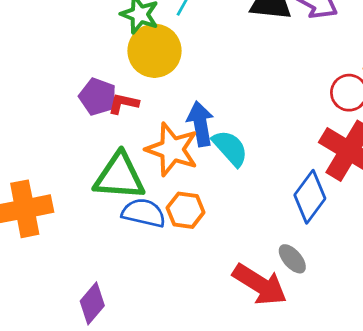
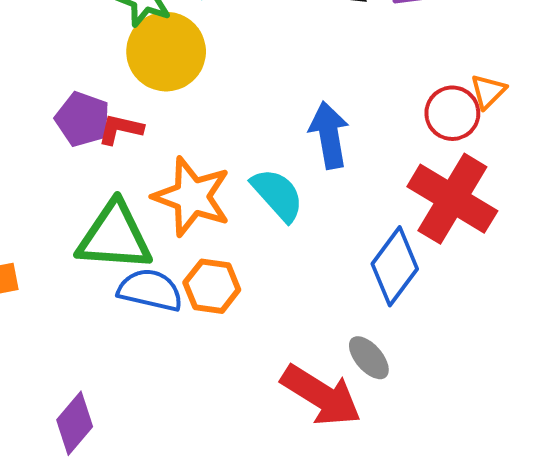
blue arrow: (200, 124) -> (329, 135), moved

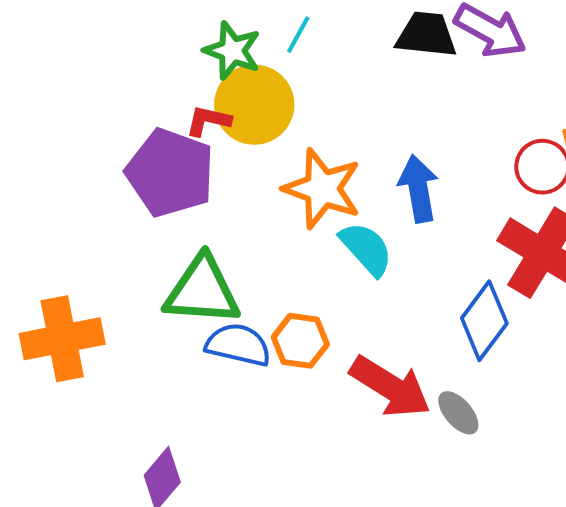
purple pentagon: (83, 119) -> (170, 173), size x1.6
red L-shape: (120, 129) -> (208, 121), moved
orange star: (192, 197) -> (322, 189), moved
red arrow: (321, 395) -> (390, 387), moved

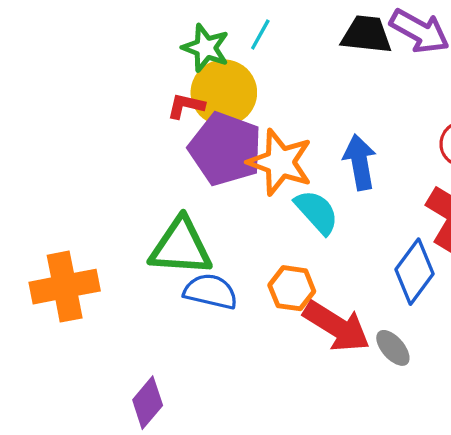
purple pentagon: (170, 173) -> (225, 149), moved
orange hexagon: (300, 341) -> (292, 288), moved

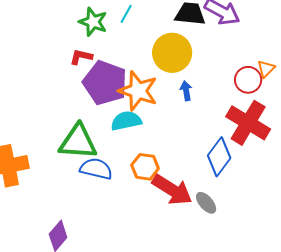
yellow circle: (224, 93) -> (172, 53), moved
blue arrow: (360, 162) -> (186, 91), size x0.6
cyan semicircle: (317, 212) -> (126, 121), moved, turned -60

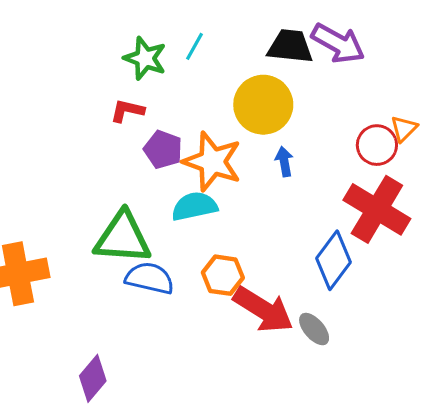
purple pentagon: (105, 83) -> (163, 150), size x0.6

